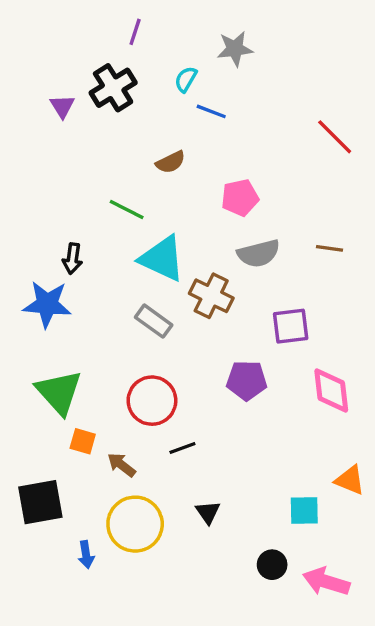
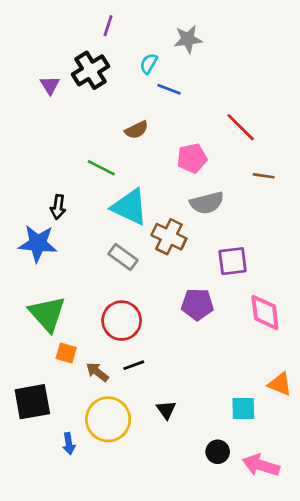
red line: (335, 137) -> (241, 127), moved
brown line: (330, 248) -> (264, 176), moved
black line: (182, 448) -> (134, 365), moved

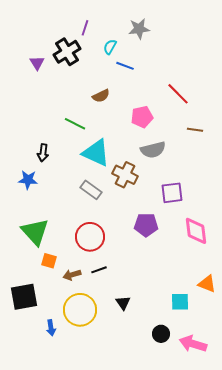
purple line: (108, 26) -> (85, 28), moved
blue star: (38, 243) -> (28, 180), size x0.7
brown arrow: (97, 372) -> (72, 275), turned -54

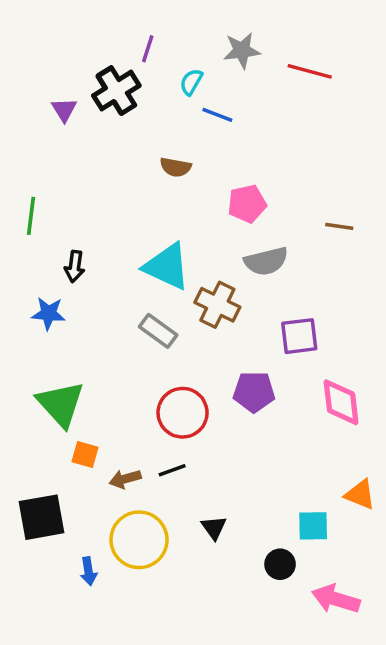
red line: (178, 94) -> (310, 71), moved, turned -30
brown semicircle: (101, 96) -> (176, 167), turned 36
green line: (75, 124) -> (31, 216), moved, turned 70
red circle: (90, 237) -> (183, 413), moved
black circle: (161, 334) -> (280, 564), moved

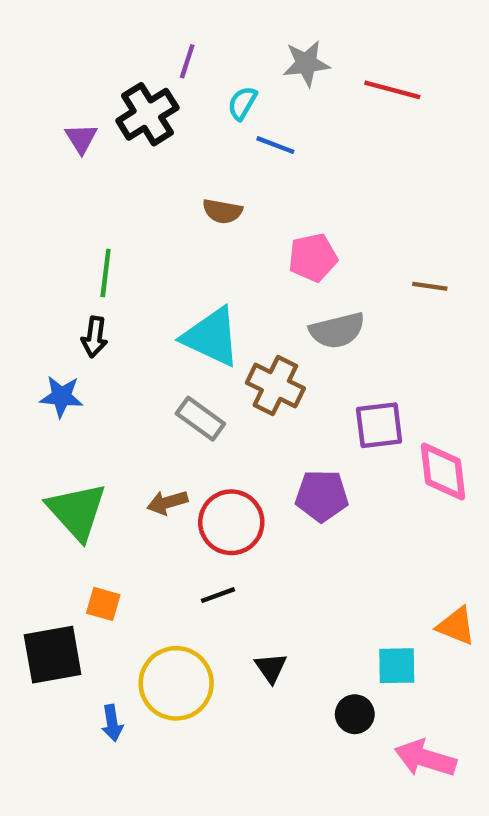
green line: (31, 216) -> (106, 273), moved
pink diamond: (341, 402) -> (443, 472), moved
orange square: (85, 454) -> (103, 604), moved
brown arrow: (125, 479) -> (167, 502), moved

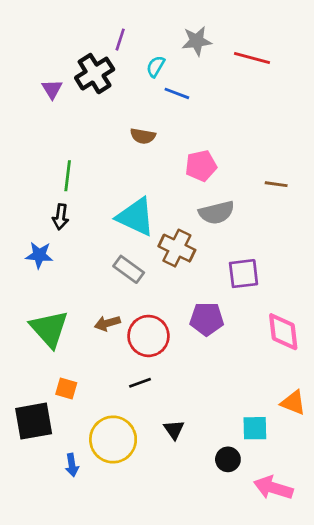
pink diamond: (443, 472) -> (283, 332), moved

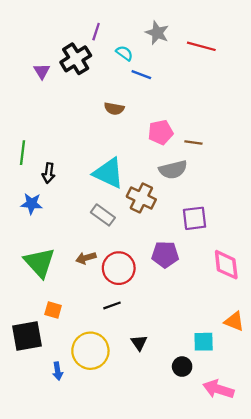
gray star: (197, 41) -> (157, 33), turned 30
cyan semicircle: (156, 66) -> (124, 53), turned 96
green line: (68, 176) -> (23, 153), moved
brown line: (276, 184) -> (193, 143), moved

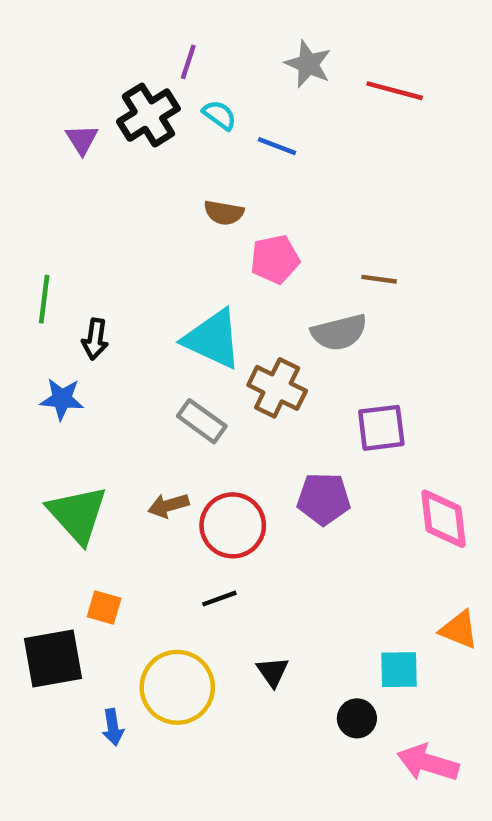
cyan semicircle: (124, 53) -> (219, 115), moved
pink pentagon: (161, 132) -> (275, 259), moved

